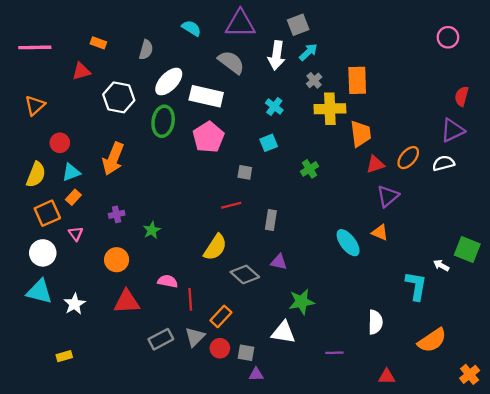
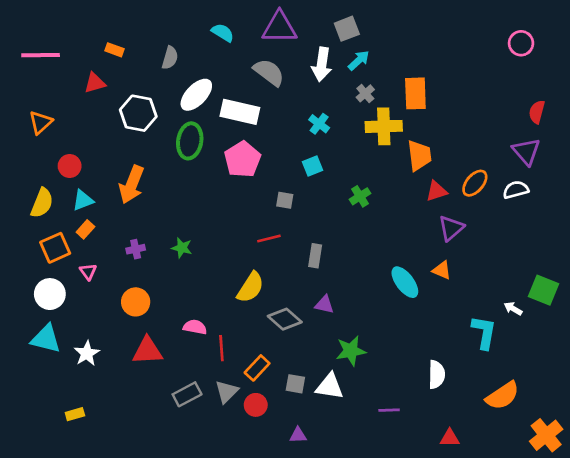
purple triangle: (453, 130) -> (526, 151), turned -45
green star: (152, 230) -> (182, 248), moved, turned -30
gray square: (246, 353) -> (295, 384), moved
orange cross: (470, 374) -> (546, 435), size x1.4

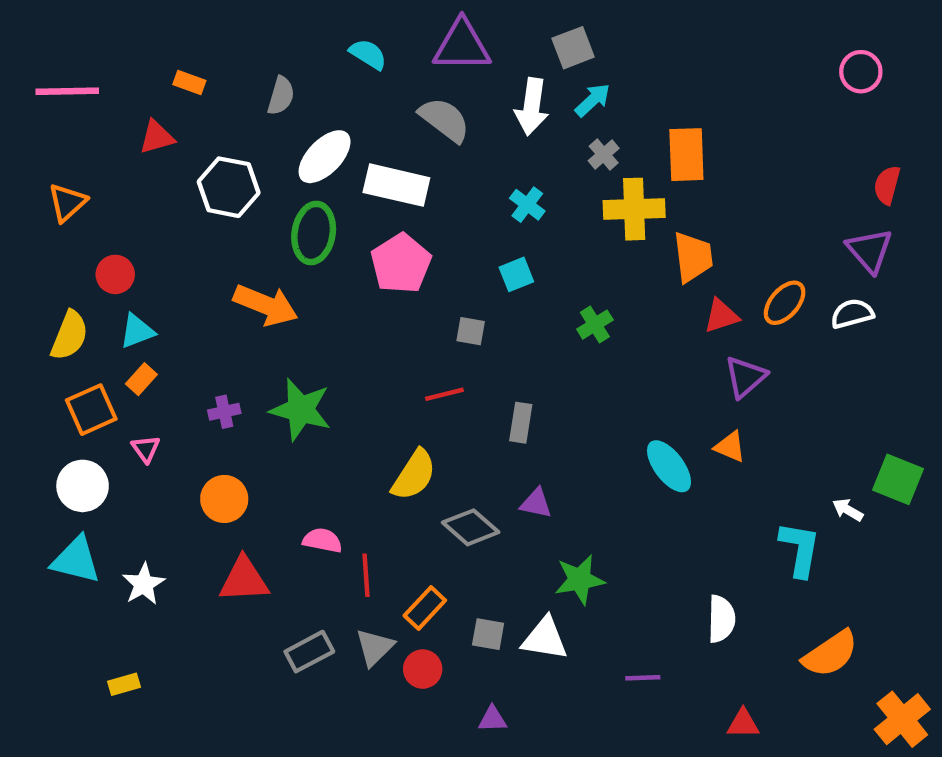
orange arrow: (132, 184) -> (266, 305), moved, turned -90
green star: (182, 248) -> (301, 410), size x1.8

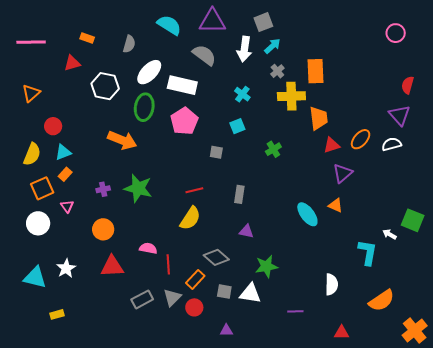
cyan semicircle: (368, 54) -> (169, 25), size x1.4
red line: (444, 394) -> (194, 190), moved
gray diamond: (471, 527) -> (216, 257), moved
cyan triangle: (76, 560) -> (35, 277), moved

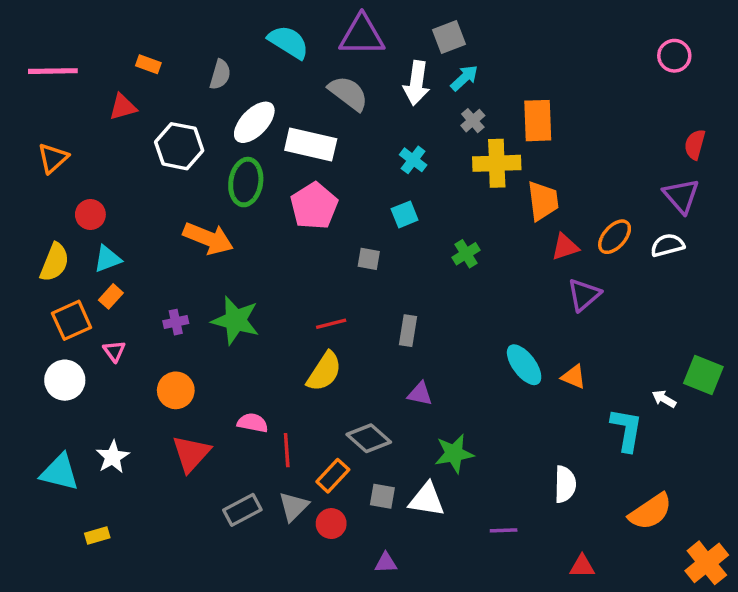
orange triangle: (335, 205) -> (574, 377), moved
red triangle: (112, 266) -> (191, 454), turned -45

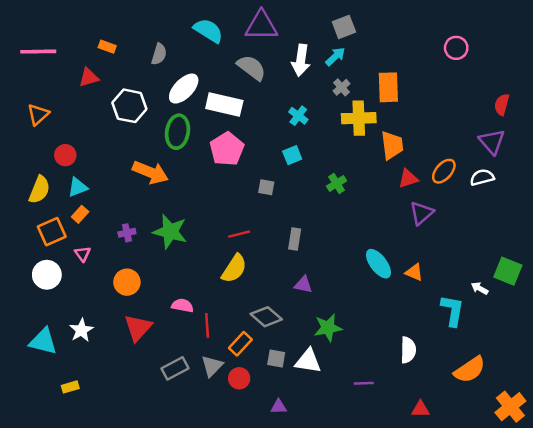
gray square: (449, 37) -> (344, 27), moved
pink circle: (674, 56) -> (456, 48), moved

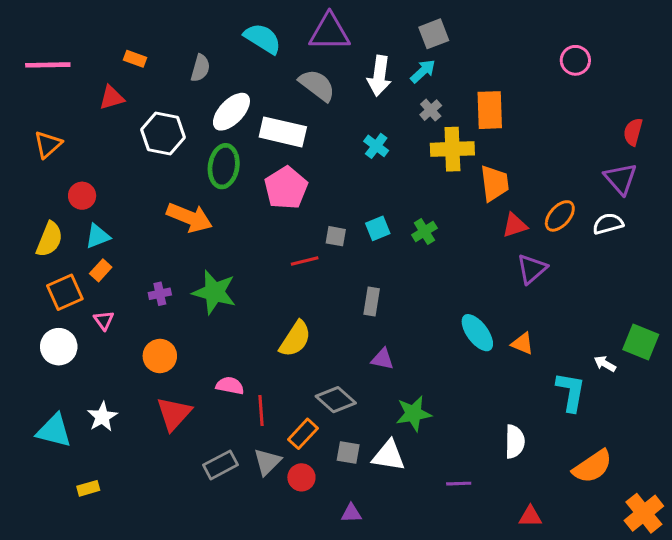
cyan square: (292, 155) -> (378, 228), moved
red line: (239, 234) -> (305, 261), moved

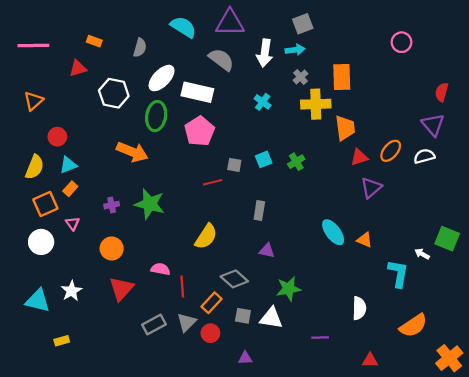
cyan arrow: (423, 71) -> (295, 50), turned 36

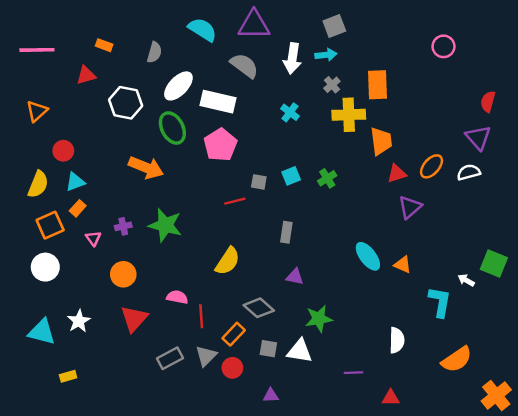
green ellipse: (156, 116) -> (172, 128), turned -36
pink triangle: (73, 224) -> (93, 238), moved
red triangle: (370, 360) -> (391, 398), moved

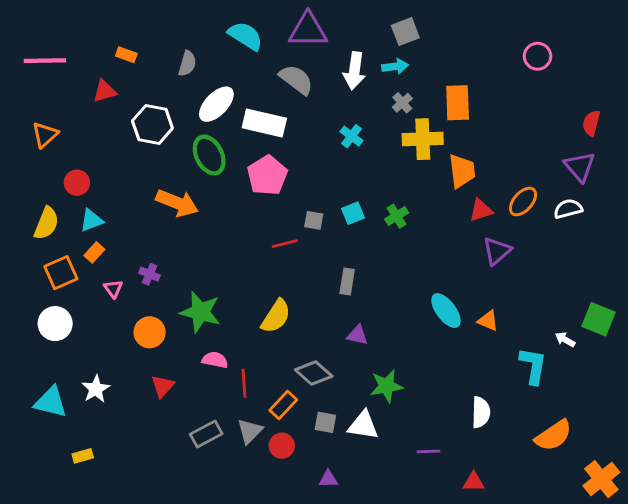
green star: (165, 225) -> (200, 312), moved
purple cross: (123, 226) -> (150, 274), turned 35
red triangle: (134, 319) -> (163, 386), size x0.7

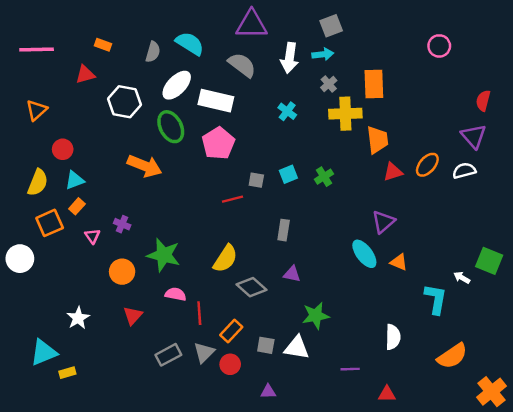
cyan semicircle: (245, 36) -> (190, 44), moved
purple triangle: (497, 251) -> (383, 222), moved
white circle: (55, 324) -> (20, 259), moved
gray diamond: (314, 373) -> (252, 287), moved
cyan triangle: (51, 402) -> (44, 352), moved, turned -36

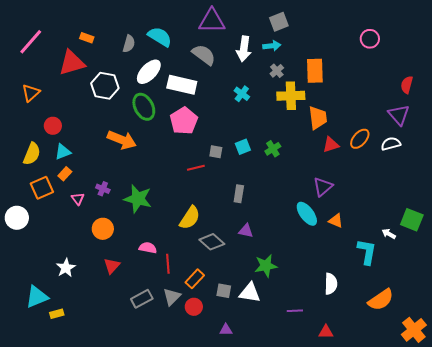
pink line: (37, 50) -> (31, 42), turned -48
red triangle: (85, 74) -> (72, 63), size x1.6
green star: (164, 255) -> (138, 199), moved

